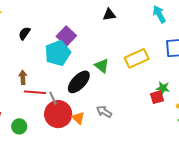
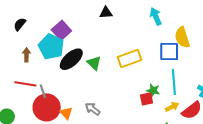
cyan pentagon: (58, 53) -> (51, 47), turned -30
brown arrow: (23, 77) -> (26, 55), moved
black ellipse: (79, 82) -> (71, 59), moved

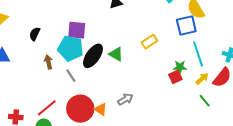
purple square: (61, 30) -> (77, 30), turned -30
yellow rectangle: (129, 59) -> (149, 42), size x0.7
red line: (25, 84) -> (47, 108), moved, turned -35
gray line: (43, 91) -> (71, 76), moved
gray arrow: (93, 109) -> (125, 99), turned 126

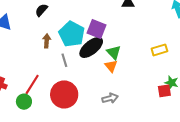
purple square: (77, 30) -> (97, 29), moved
yellow rectangle: (149, 42) -> (159, 50), moved
red line: (47, 108) -> (32, 84), turned -35
orange triangle: (101, 109) -> (111, 66), moved

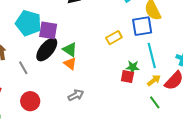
cyan pentagon: (72, 34) -> (28, 23), moved
red square: (164, 91) -> (127, 77), turned 32
red circle: (64, 94) -> (30, 101), size x0.7

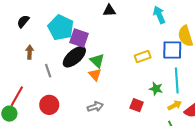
red square: (127, 77) -> (137, 105), moved

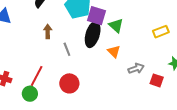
black ellipse: (74, 57) -> (93, 34), turned -30
green triangle: (97, 61) -> (116, 26), moved
gray arrow: (95, 107) -> (136, 68), moved

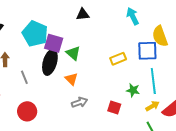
gray arrow: (136, 68) -> (79, 102), moved

